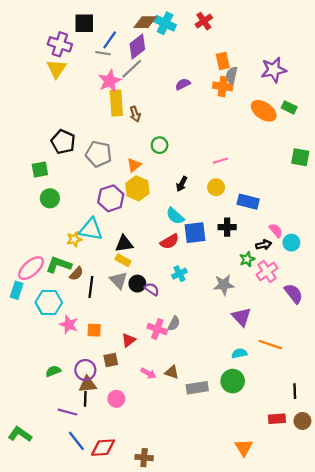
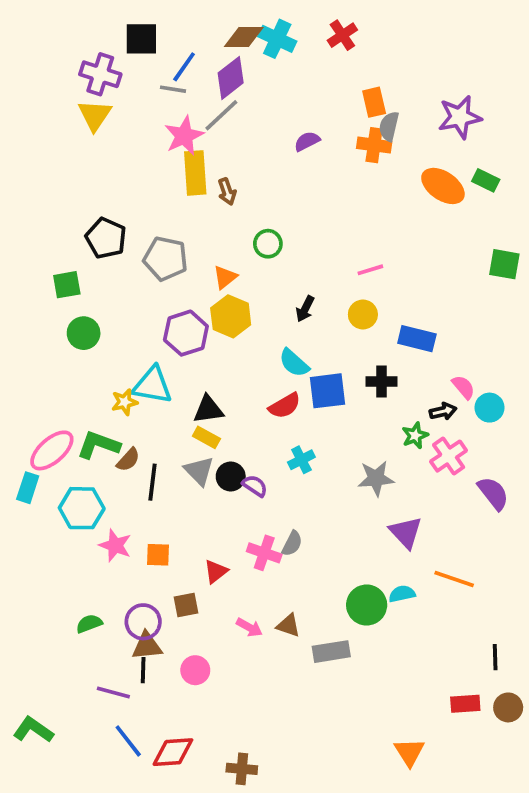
green circle: (233, 381) -> (367, 605), moved

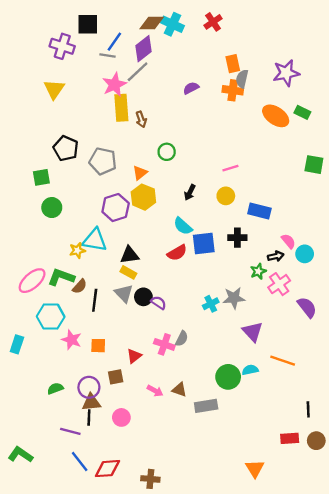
yellow triangle: (95, 115) -> (54, 89), moved
cyan cross: (301, 460) -> (211, 304), moved
cyan rectangle: (28, 488) -> (17, 344), moved

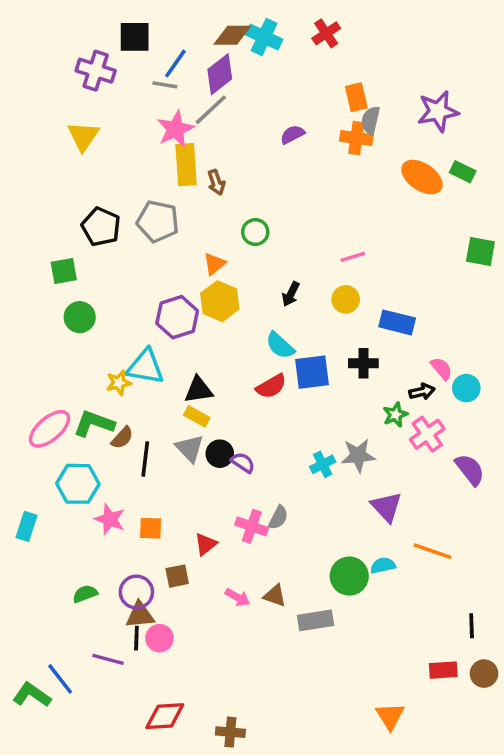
gray pentagon: (103, 161) -> (158, 221), moved
pink circle: (121, 417) -> (159, 638), moved
blue line: (80, 462) -> (60, 679), moved

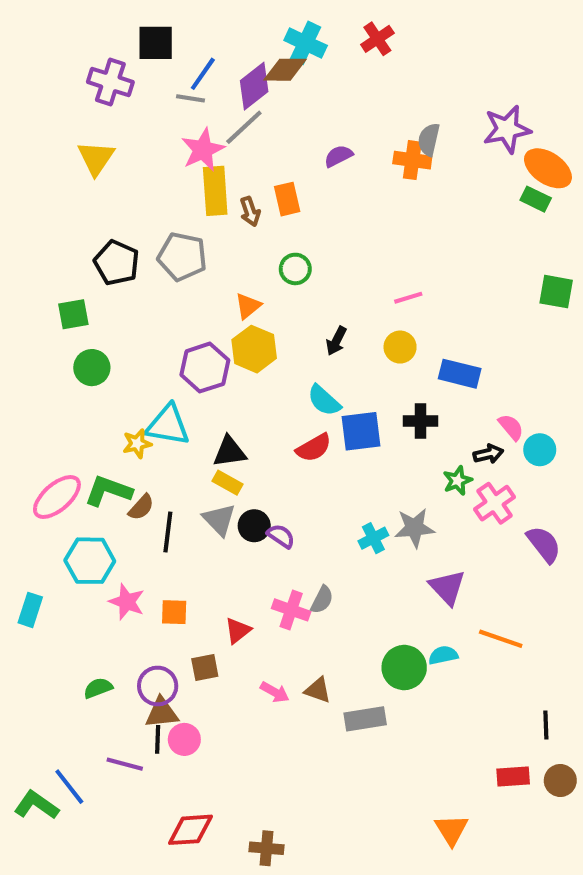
brown diamond: (232, 35) -> (285, 70), moved
orange rectangle: (356, 97) -> (287, 199), moved
orange ellipse: (422, 177) -> (548, 168), moved

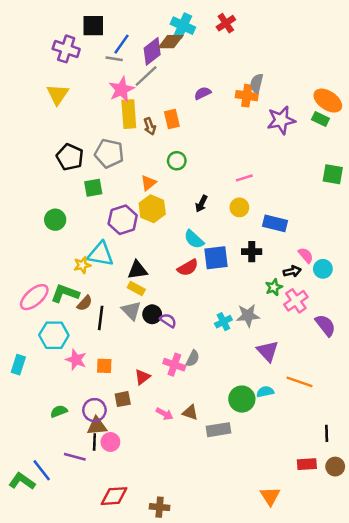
purple star: (507, 129) -> (281, 120), moved
green square: (73, 314) -> (93, 188), moved

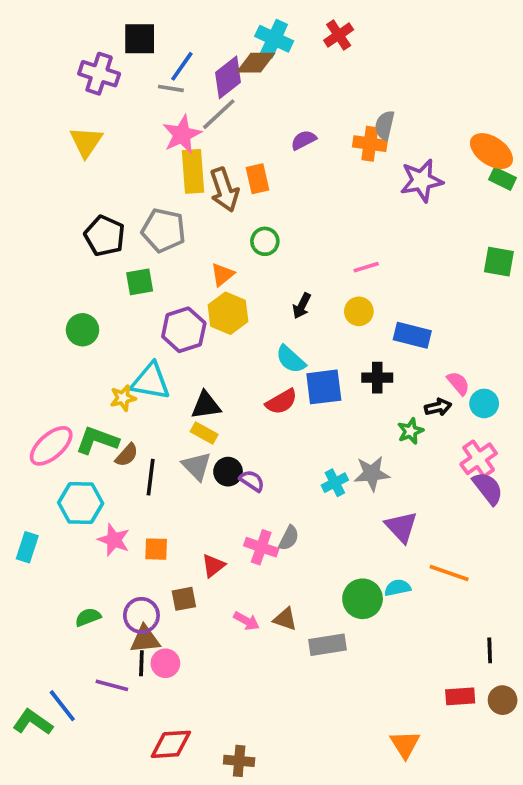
green rectangle: (320, 119) -> (503, 179), moved
brown arrow: (150, 126) -> (224, 190), size x1.6
pink cross: (296, 301) -> (479, 459), moved

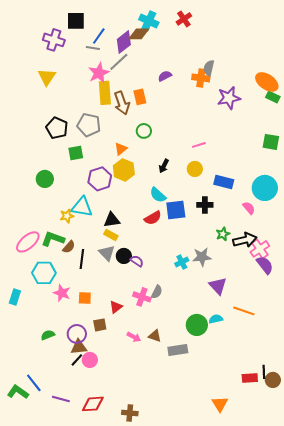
cyan circle: (484, 403) -> (265, 188), moved, size x1.6
black arrow: (438, 407) -> (245, 240), moved, size x1.6
black line: (490, 650) -> (264, 372), moved
black line: (141, 663) -> (77, 360), turned 40
purple line: (112, 685) -> (61, 399), moved

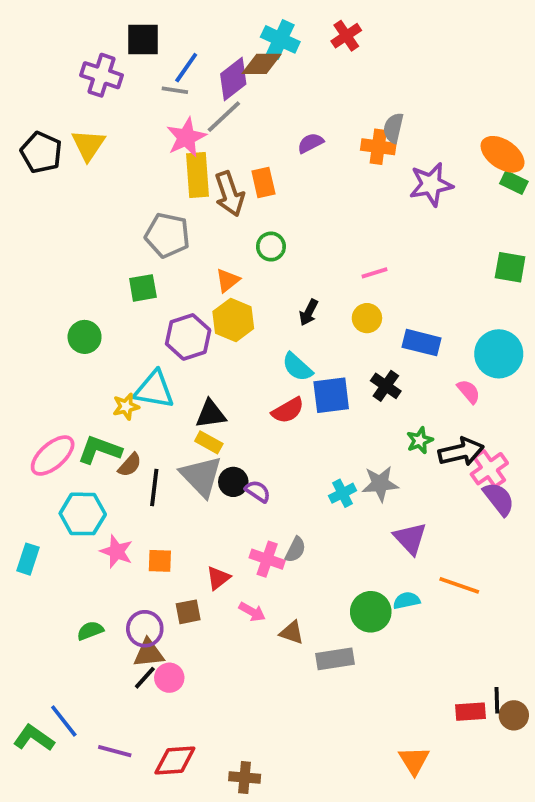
black pentagon: (57, 128) -> (41, 152), moved
black cross: (205, 205) -> (386, 386), turned 35
gray triangle: (107, 253) -> (201, 476), size x1.4
pink arrow: (134, 337) -> (252, 612), moved

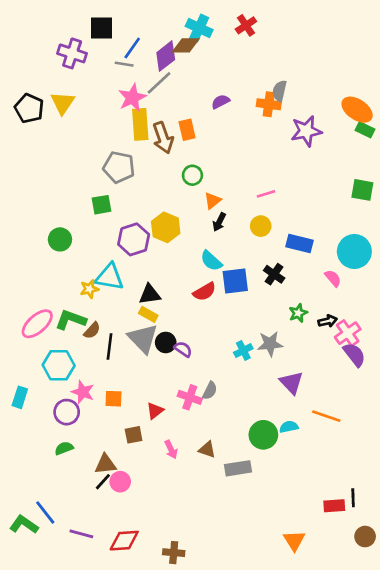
orange triangle: (228, 280) -> (213, 201), moved
black arrow: (461, 452) -> (328, 321), size x0.6
pink arrow: (252, 612) -> (171, 450), moved, turned 36
purple circle: (145, 629) -> (67, 412), moved
brown circle: (514, 715) -> (365, 537), moved

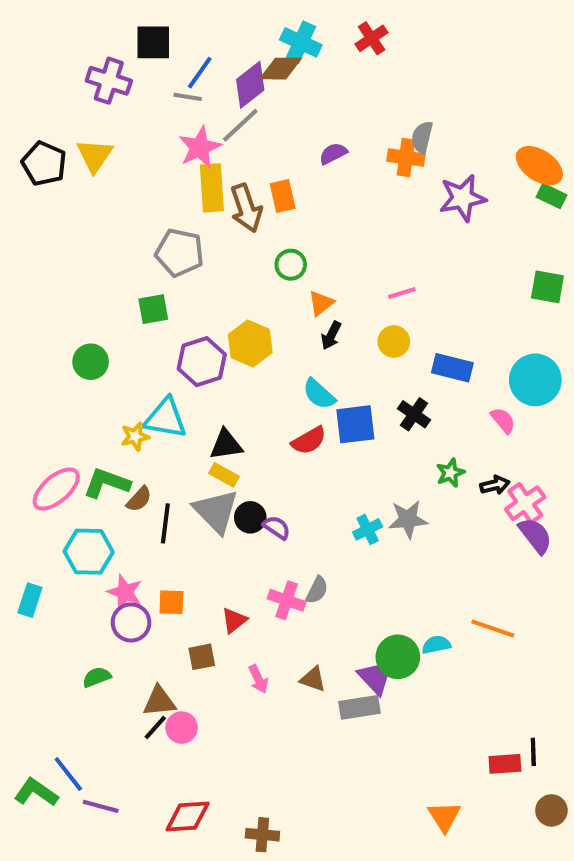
purple triangle: (291, 383) -> (376, 677), moved
purple circle: (67, 412) -> (131, 622), moved
purple line: (81, 534) -> (101, 806), moved

